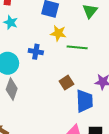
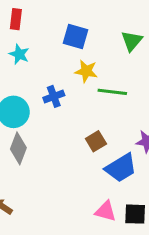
blue cross: (36, 52) -> (54, 96), turned -32
blue trapezoid: (84, 101) -> (121, 168), turned 60

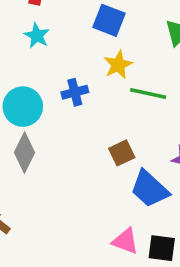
yellow star: (86, 71) -> (118, 65), turned 30
blue trapezoid: (121, 168) -> (150, 189), turned 68

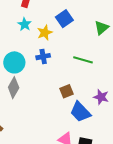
blue square: (109, 20) -> (64, 19), turned 30
yellow star: (118, 65) -> (45, 33), moved

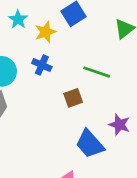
blue cross: (43, 57) -> (42, 65), turned 32
brown square: (67, 91) -> (73, 98), moved

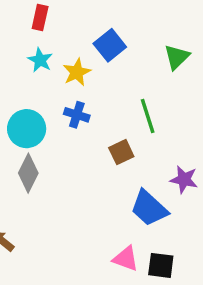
green line: (97, 72) -> (148, 116), turned 60

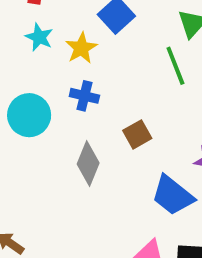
green line: (148, 116) -> (175, 66), moved
gray diamond: (28, 173) -> (88, 164), moved

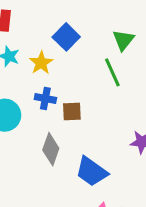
brown square: (137, 134) -> (72, 111), moved, turned 30
blue trapezoid: (173, 195) -> (92, 171), moved

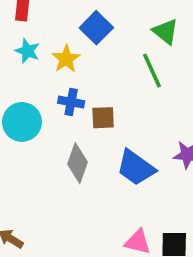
green triangle: (123, 40) -> (165, 32), turned -30
blue trapezoid: (92, 171) -> (136, 168), moved

